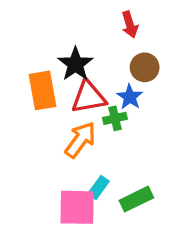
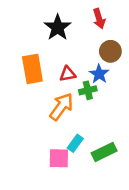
black star: (75, 64) -> (58, 27), moved
red triangle: (89, 97) -> (68, 74), size x0.6
pink square: (77, 207) -> (59, 158), size x0.7

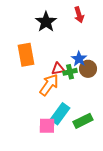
brown circle: (110, 51) -> (88, 69), moved
red triangle: (68, 74) -> (58, 69), moved
cyan rectangle: (75, 143) -> (60, 114), size x1.5

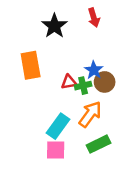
orange arrow: (49, 85) -> (90, 114), moved
cyan rectangle: (60, 114) -> (58, 126), moved

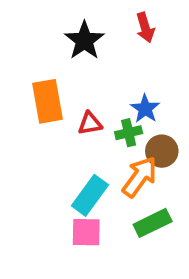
red triangle: (69, 82) -> (90, 123), moved
brown circle: (105, 82) -> (162, 151), moved

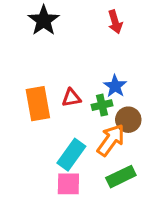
black star: (84, 40) -> (44, 20), moved
orange rectangle: (48, 101) -> (38, 104), moved

